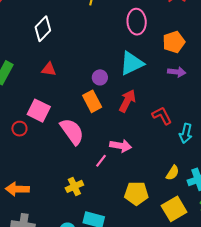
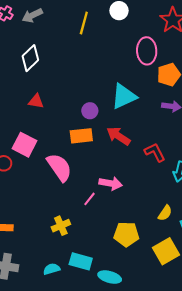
pink ellipse: (137, 22) -> (147, 51), moved
orange rectangle: (92, 101) -> (81, 136), turned -70
red arrow: (127, 101) -> (118, 136), turned -85

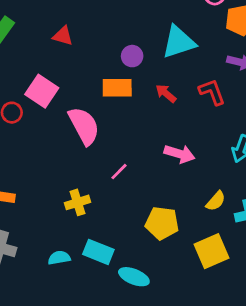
red arrow: (118, 136) -> (166, 93), size x0.7
red L-shape: (155, 152) -> (212, 92), moved
pink arrow: (111, 183) -> (179, 154), moved

